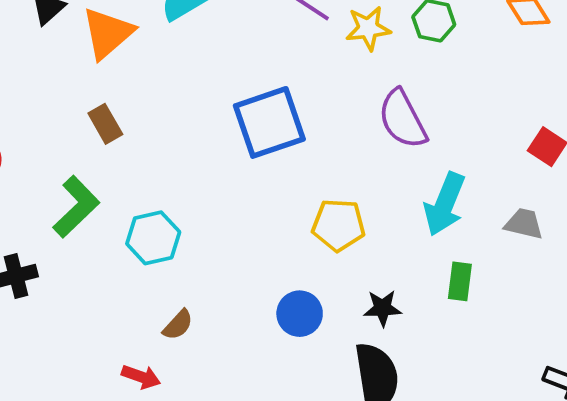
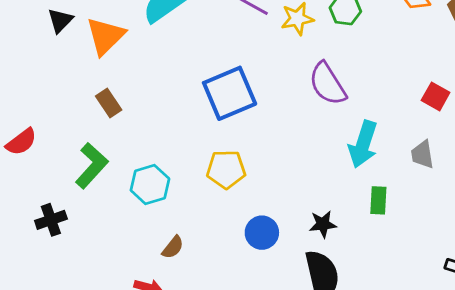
gray trapezoid: (524, 224) -> (422, 154), turned -108
yellow pentagon: (338, 225) -> (226, 169), moved

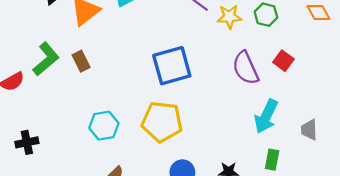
red square: (436, 96) -> (283, 61), moved
green L-shape: (92, 166) -> (46, 59), moved
yellow pentagon: (226, 169) -> (162, 122), size x1.4

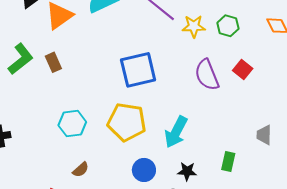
cyan arrow: (266, 116) -> (176, 132), moved

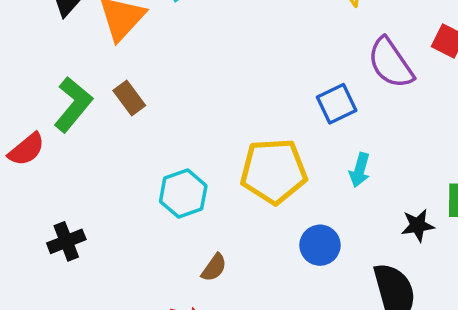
blue square: (138, 70) -> (337, 104), moved, size x0.6
cyan arrow: (176, 132) -> (360, 170), size x0.6
black star: (187, 171) -> (418, 225), moved

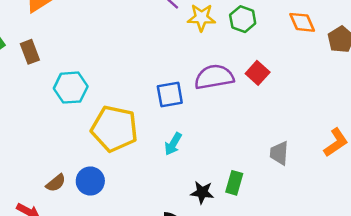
purple semicircle: (391, 63) -> (214, 77), turned 99
cyan hexagon: (183, 194) -> (71, 88), moved
blue circle: (320, 245) -> (90, 181), moved

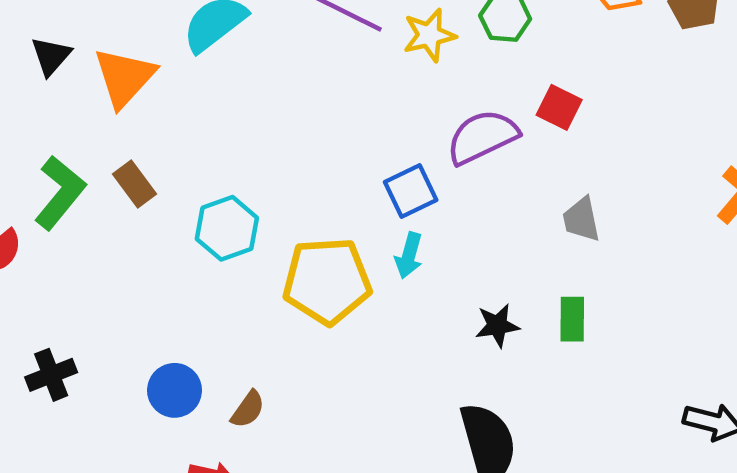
cyan arrow: (173, 144) -> (409, 255), moved
gray trapezoid: (279, 153) -> (581, 219), moved
blue circle: (90, 181) -> (175, 390), moved
black star: (202, 192) -> (497, 325), moved

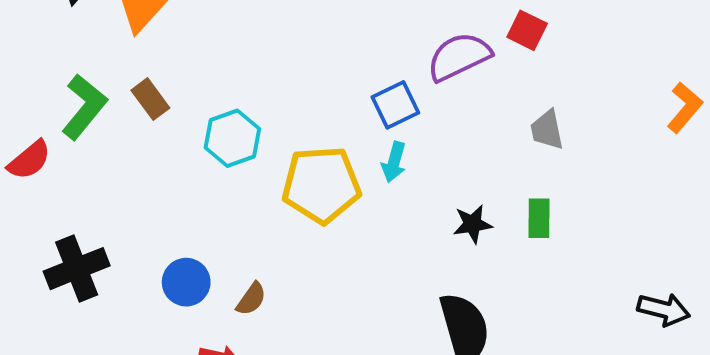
black cross: (51, 375) -> (77, 269), size x1.4

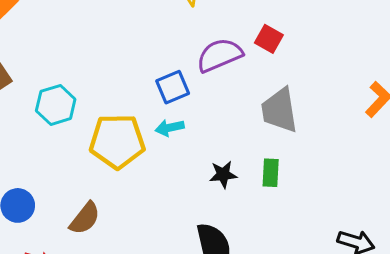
gray trapezoid: (547, 130) -> (279, 110), size x1.6
cyan arrow: (394, 162) -> (170, 128), turned 60
brown semicircle: (251, 299) -> (85, 218), moved, size x1.4

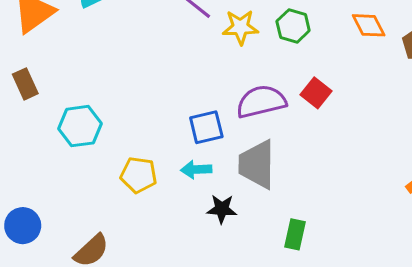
gray trapezoid: (279, 110) -> (257, 164), moved
yellow pentagon: (117, 141) -> (139, 175), size x0.6
black star: (223, 175) -> (222, 209), moved

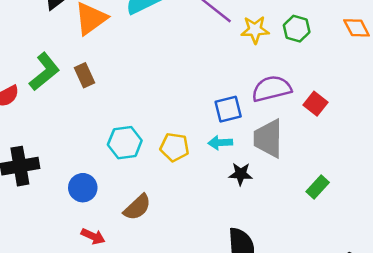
red square: (316, 93) -> (315, 104), moved
cyan hexagon: (80, 126) -> (125, 143), moved
green rectangle: (295, 234) -> (318, 187), moved, turned 30

